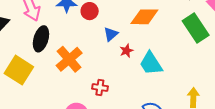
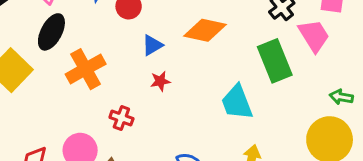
red star: (127, 51) -> (160, 81), moved
cyan trapezoid: (151, 63) -> (237, 102), moved

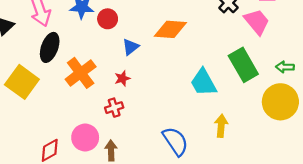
green rectangle: (275, 61) -> (243, 65), moved
red star: (160, 81) -> (122, 78), moved
red cross: (121, 118) -> (114, 108), turned -30

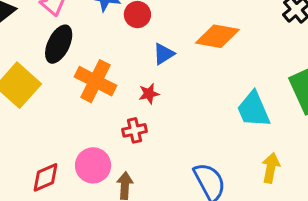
orange cross: (81, 73) -> (95, 81), turned -32

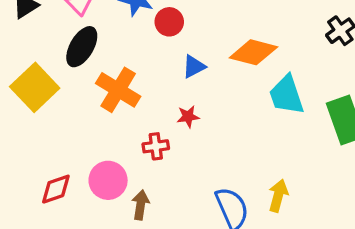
red star: (149, 94) -> (188, 117), moved
cyan trapezoid: (253, 109) -> (287, 95), moved
yellow arrow: (271, 168) -> (278, 196), moved

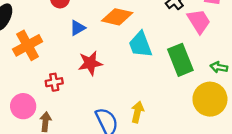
orange cross: (118, 90) -> (28, 45), turned 32
red star: (188, 117) -> (90, 63), moved, size x1.6

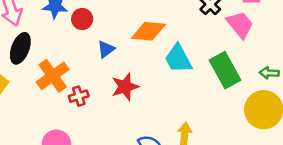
red cross: (54, 82) -> (79, 96), moved

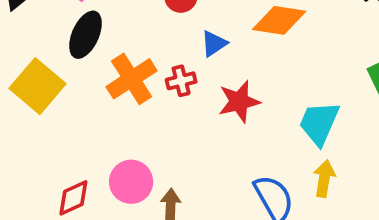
cyan trapezoid: (178, 59) -> (319, 123), moved, turned 48
red cross: (79, 96) -> (181, 81), moved

